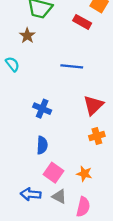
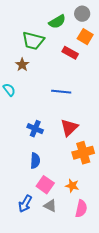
red triangle: (93, 105) -> (69, 128), moved
orange cross: (97, 136) -> (83, 153), size x1.5
blue arrow: (31, 194) -> (25, 204), turned -66
pink semicircle: (83, 207) -> (81, 209), moved

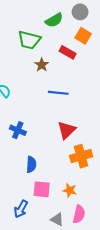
brown star: (22, 65) -> (42, 65), moved
blue cross: (35, 129) -> (18, 130), moved
pink square: (45, 185) -> (42, 189), turned -30
gray triangle: (50, 206) -> (57, 219), moved

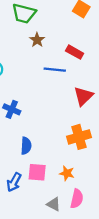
red rectangle: (68, 52) -> (75, 52), moved
red triangle: (67, 130) -> (83, 96), moved
blue arrow: (21, 209) -> (14, 182), moved

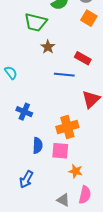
orange cross: (79, 137) -> (67, 127), moved
pink square: (37, 172) -> (60, 151), moved

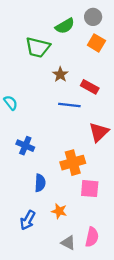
brown star: (48, 47) -> (60, 75), moved
pink square: (60, 151) -> (90, 189), moved
orange star: (76, 171) -> (59, 211), moved

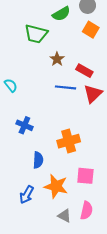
red triangle: (99, 132) -> (93, 94), moved
pink square: (90, 189) -> (85, 176), moved
orange star: (59, 211) -> (56, 186), size x1.6

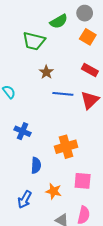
brown star: (57, 59) -> (46, 72), moved
red rectangle: (84, 71) -> (90, 70), moved
orange star: (56, 186) -> (54, 191), size x0.7

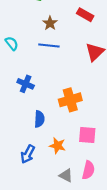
red rectangle: (90, 70) -> (85, 15), moved
blue line: (63, 94) -> (49, 46), moved

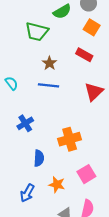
blue cross: (26, 84) -> (25, 123), turned 35
pink square: (87, 135) -> (86, 174), turned -36

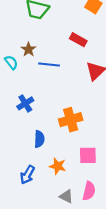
red rectangle: (84, 55) -> (78, 40), moved
brown star: (49, 63) -> (29, 49), moved
pink square: (86, 174) -> (88, 155), turned 30

